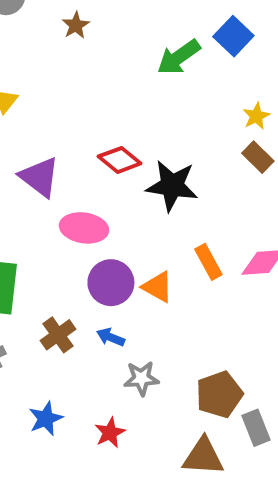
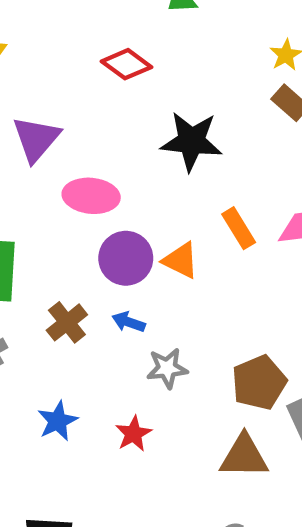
red diamond: (120, 160) -> (126, 64), moved
purple triangle: (40, 177) -> (36, 139), turned 36

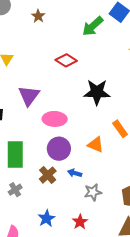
purple circle: (126, 258) -> (59, 149), moved

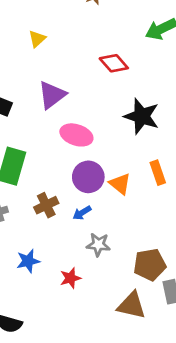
purple circle: (59, 149) -> (88, 177), moved
blue arrow: (75, 173) -> (82, 213), turned -64

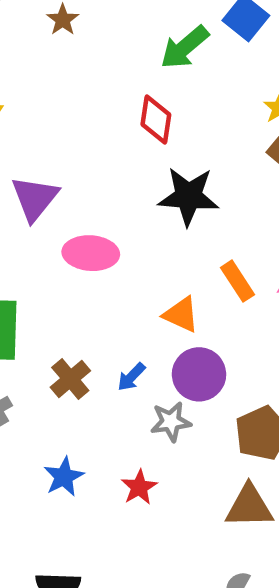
red diamond: (114, 63) -> (156, 119), moved, turned 64
purple circle: (88, 177) -> (199, 374), moved

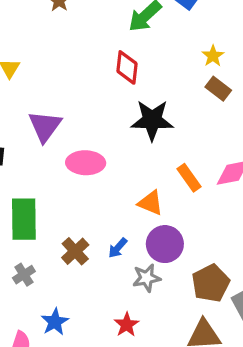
blue star: (64, 477) -> (55, 322), moved

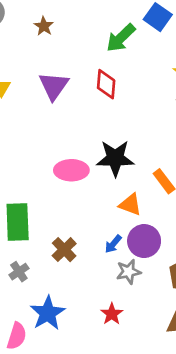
black star: (152, 120) -> (115, 158), moved
purple triangle: (45, 126) -> (54, 86), moved
blue arrow: (118, 248) -> (113, 244), moved
blue star: (55, 322) -> (48, 313), size x1.4

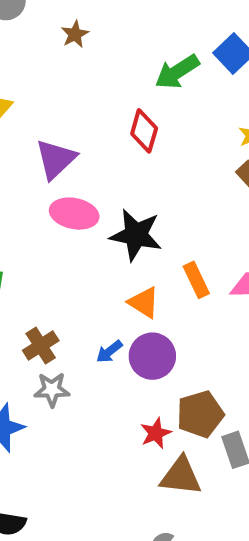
purple triangle: (54, 86) -> (56, 159), moved
pink ellipse: (71, 170) -> (74, 214), moved
gray star: (129, 272) -> (52, 390), moved
red star: (112, 314) -> (156, 433), moved

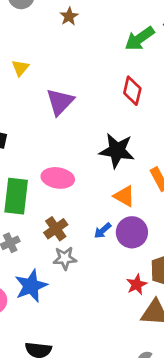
red diamond: (144, 131) -> (132, 91), moved
pink ellipse: (74, 214) -> (58, 178), moved

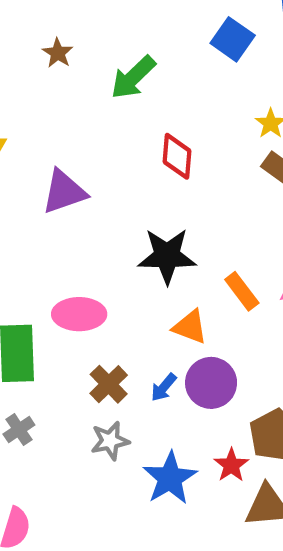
green arrow: (140, 39) -> (133, 77), moved
purple triangle: (60, 102) -> (64, 192), turned 36
brown cross: (56, 229) -> (109, 384), moved
blue star: (31, 286) -> (170, 478), moved

